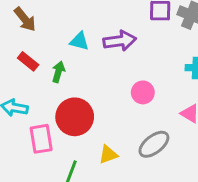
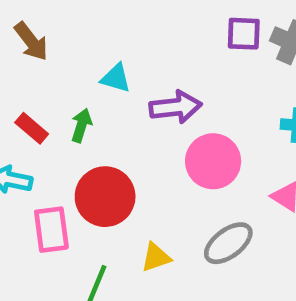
purple arrow: (120, 41) -> (175, 107), moved
red rectangle: (28, 61) -> (32, 128), moved
pink circle: (143, 92) -> (213, 161), size x1.5

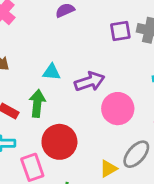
green arrow: (81, 125) -> (37, 103), size x1.4
yellow triangle: (156, 257) -> (108, 169), moved

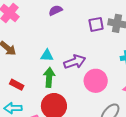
green arrow: (37, 103) -> (49, 77), moved

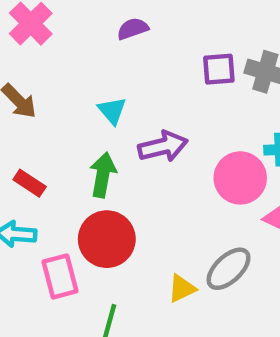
cyan triangle: (47, 55) -> (112, 111), moved, turned 40
pink circle: (96, 81) -> (240, 178), moved

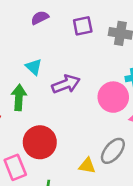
purple square: (219, 69) -> (83, 26), moved
green arrow: (103, 175) -> (19, 97), moved
yellow triangle: (182, 288) -> (87, 166), turned 42

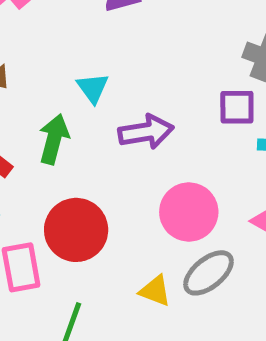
purple square: (83, 26) -> (237, 107), moved
pink circle: (113, 97) -> (189, 212), moved

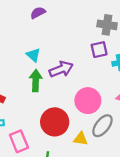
green arrow: (54, 139) -> (36, 81), moved
red circle: (76, 230) -> (55, 122), moved

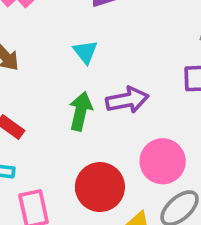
cyan triangle: (33, 55) -> (85, 52), moved

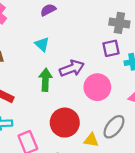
pink circle: (163, 161) -> (97, 87), moved

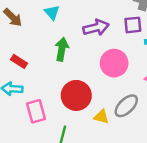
cyan triangle: (42, 44) -> (52, 12), moved
purple arrow: (72, 68) -> (96, 28), moved

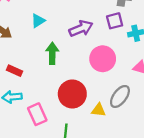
cyan triangle: (52, 12) -> (38, 21), turned 48

